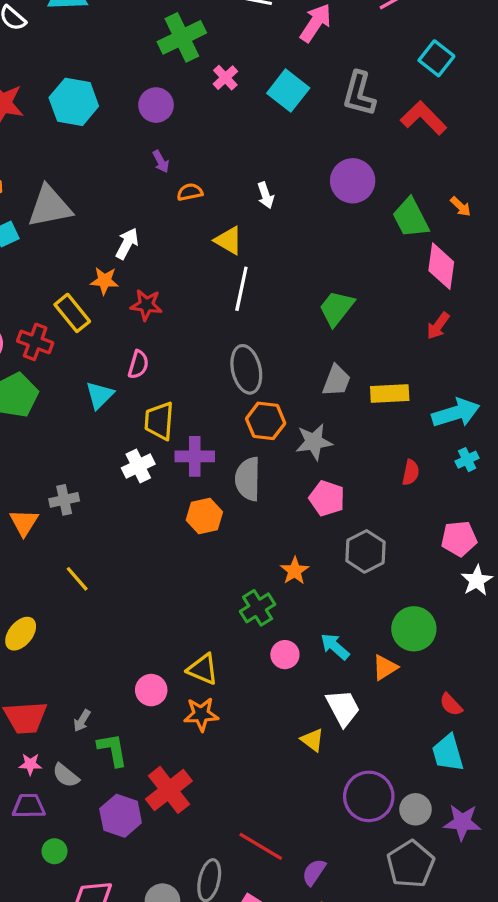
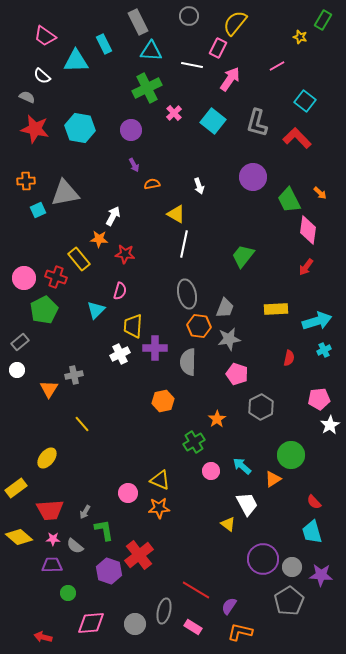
gray trapezoid: (337, 381) -> (225, 308), moved
orange hexagon: (204, 516) -> (163, 401), moved

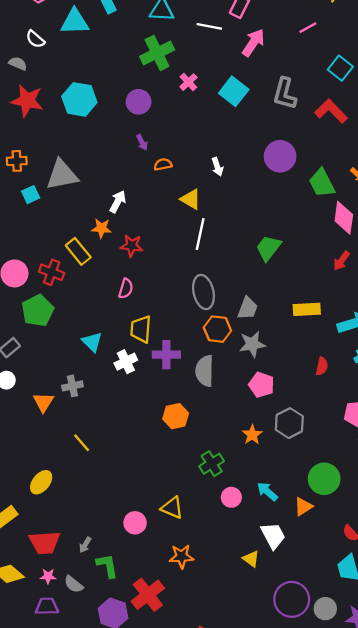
cyan triangle: (96, 310) -> (92, 342), moved, turned -30
orange star: (217, 419) -> (252, 435), moved
orange star: (159, 508) -> (181, 556), moved

